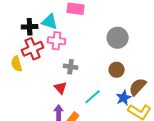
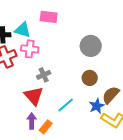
gray cross: (71, 67) -> (44, 75), turned -32
red triangle: (61, 88) -> (34, 96), size x1.5

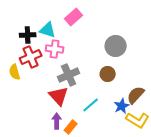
pink rectangle: (49, 17) -> (74, 17), turned -48
gray cross: (44, 75) -> (69, 75), size x1.5
brown circle: (90, 78) -> (108, 74), moved

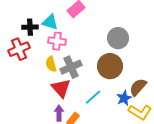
red cross: (31, 57) -> (19, 49), moved
yellow semicircle: (15, 72) -> (51, 64), moved
brown circle: (108, 74) -> (110, 66), size x1.6

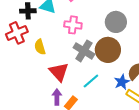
pink cross: (57, 41) -> (73, 25), moved
yellow semicircle: (51, 64) -> (40, 47), moved
gray cross: (71, 67) -> (84, 51), moved, turned -35

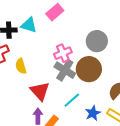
pink cross: (73, 25) -> (63, 53), moved, turned -30
blue star: (122, 82) -> (93, 113), moved

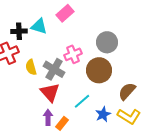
gray cross: (65, 70) -> (54, 69), moved

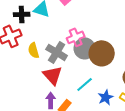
gray circle: (107, 42) -> (85, 48), moved

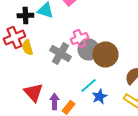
yellow semicircle: (34, 50) -> (27, 47), moved
red triangle: (53, 75) -> (33, 92), moved
blue star: (106, 97) -> (99, 96), moved

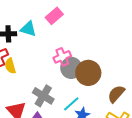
gray cross: (60, 53) -> (43, 96), moved

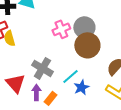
gray circle: (71, 68) -> (84, 27), moved

